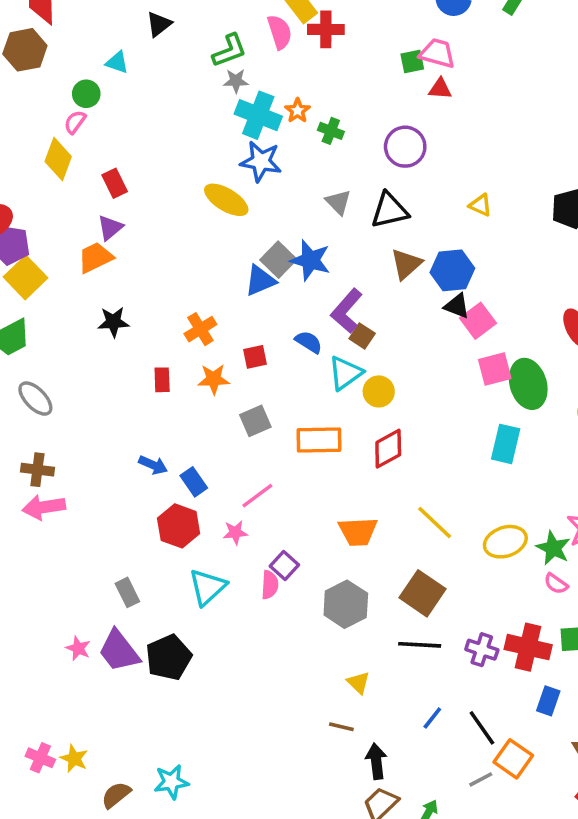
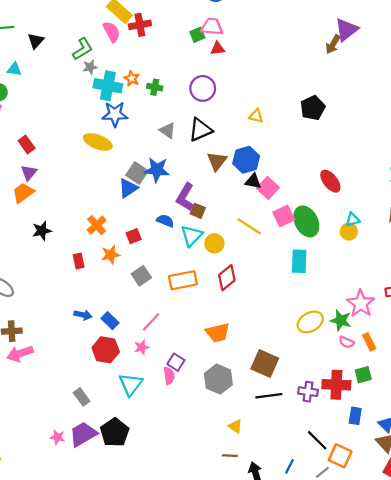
yellow line: (435, 522) -> (249, 226), moved
purple trapezoid: (119, 651) -> (83, 434), turned 108
blue line: (432, 718) -> (290, 466), moved

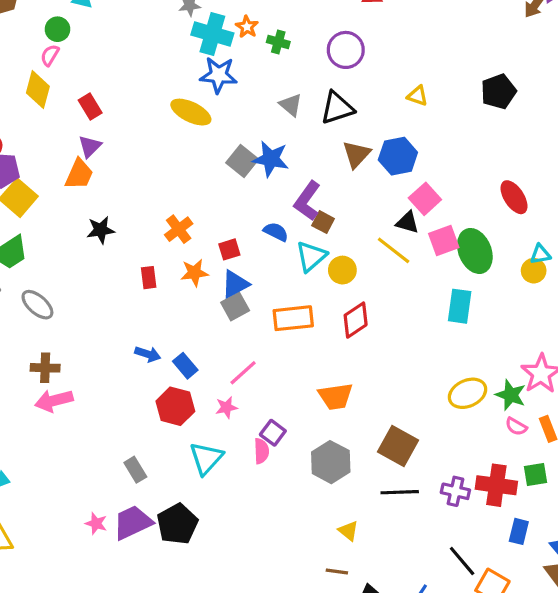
black triangle: (253, 181) -> (407, 222), moved
blue triangle: (128, 188) -> (235, 284), moved
orange trapezoid: (23, 193) -> (79, 174), turned 145

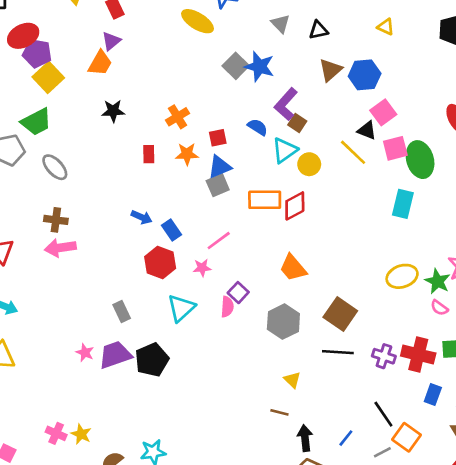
black triangle: (337, 108) -> (318, 30), size x0.7
red diamond: (356, 320) -> (295, 206), moved
orange trapezoid: (336, 396) -> (293, 268), turned 52

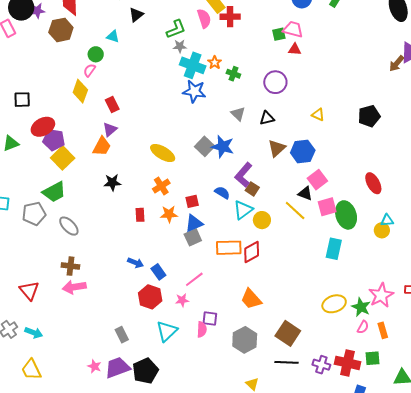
yellow ellipse: (197, 21) -> (163, 153), moved
purple square: (238, 293) -> (210, 319), turned -35
pink semicircle: (439, 308) -> (363, 327), turned -96

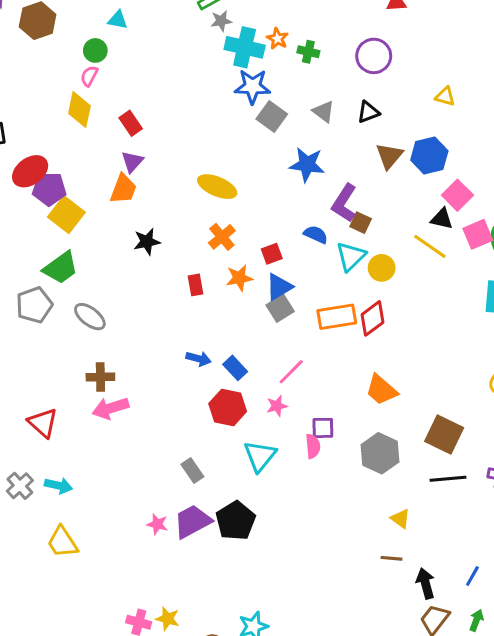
gray square: (205, 146) -> (272, 116), moved

